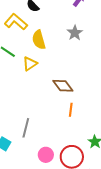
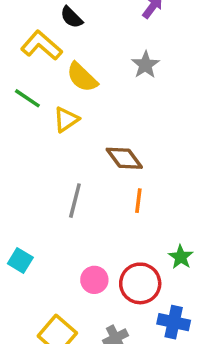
yellow semicircle: (39, 40) -> (82, 77), turned -30
gray line: (26, 128) -> (75, 201), moved

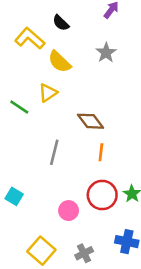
black semicircle: (71, 17) -> (61, 23), moved
green line: (27, 98) -> (19, 107), moved
red circle: (140, 283) -> (102, 195), moved

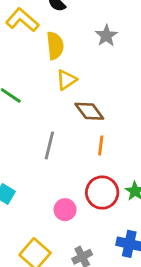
yellow semicircle: (59, 62) -> (55, 46), turned -140
yellow triangle: (48, 93) -> (66, 80), moved

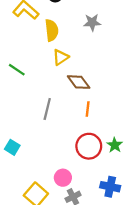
gray star: (106, 36) -> (92, 22), turned 30
pink circle: (65, 210) -> (63, 178), moved

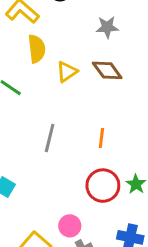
yellow semicircle: (52, 30) -> (37, 49), moved
brown diamond: (79, 82) -> (107, 70), moved

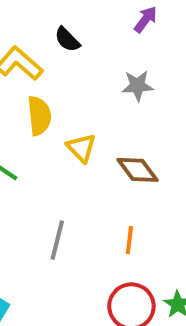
brown diamond: (107, 70) -> (137, 170), moved
yellow triangle: (67, 72) -> (81, 148), turned -40

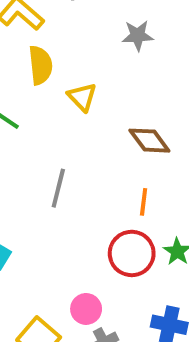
brown diamond: (137, 170) -> (149, 141), moved
orange line: (129, 240) -> (144, 202), moved

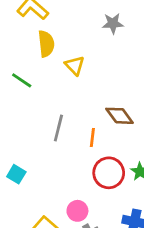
brown diamond: (149, 141) -> (120, 116), moved
orange line: (144, 202) -> (92, 138), moved

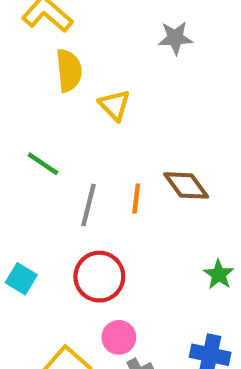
green line: (22, 80) -> (43, 164), moved
orange line: (92, 138) -> (136, 198), moved
red circle: (109, 173) -> (99, 277), moved

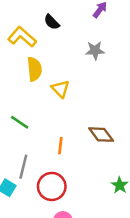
orange line: (136, 198) -> (60, 146), moved
gray line: (88, 205) -> (23, 167), moved

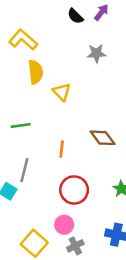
black semicircle: (52, 22) -> (75, 16), moved
green line: (20, 122) -> (21, 125), turned -42
red circle: (52, 186) -> (74, 190), moved

